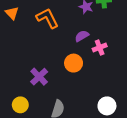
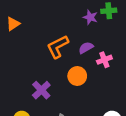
orange triangle: (12, 13) -> (13, 24), turned 40
orange L-shape: (47, 18) -> (58, 47), moved, turned -90

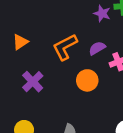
orange triangle: (13, 24) -> (20, 42), moved
purple cross: (41, 90) -> (33, 82), moved

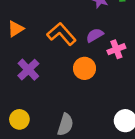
orange L-shape: (65, 47) -> (62, 34), turned 76

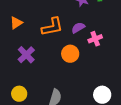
orange L-shape: (62, 34) -> (52, 27), turned 120

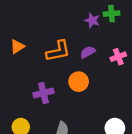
pink cross: (95, 39) -> (118, 57), moved
purple cross: (26, 55) -> (43, 93), moved, turned 30

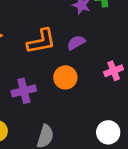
pink cross: (118, 57) -> (114, 71), moved

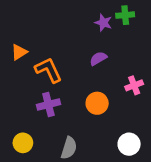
orange L-shape: (41, 41) -> (48, 70), moved, turned -104
orange circle: (65, 77) -> (97, 103), moved

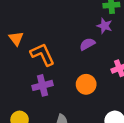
purple star: (103, 23) -> (104, 26), moved
orange triangle: (19, 52) -> (16, 38), turned -35

